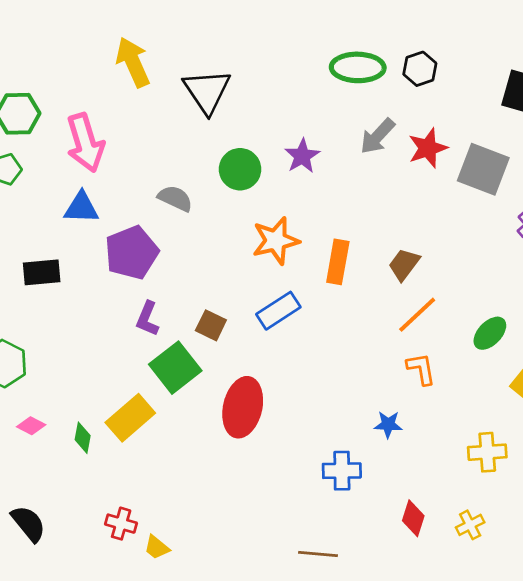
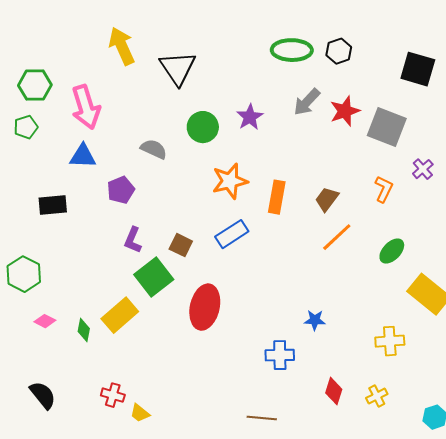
purple pentagon: (132, 253) -> (121, 190), size x0.7
orange L-shape: (421, 369) -> (384, 189), moved, turned 36

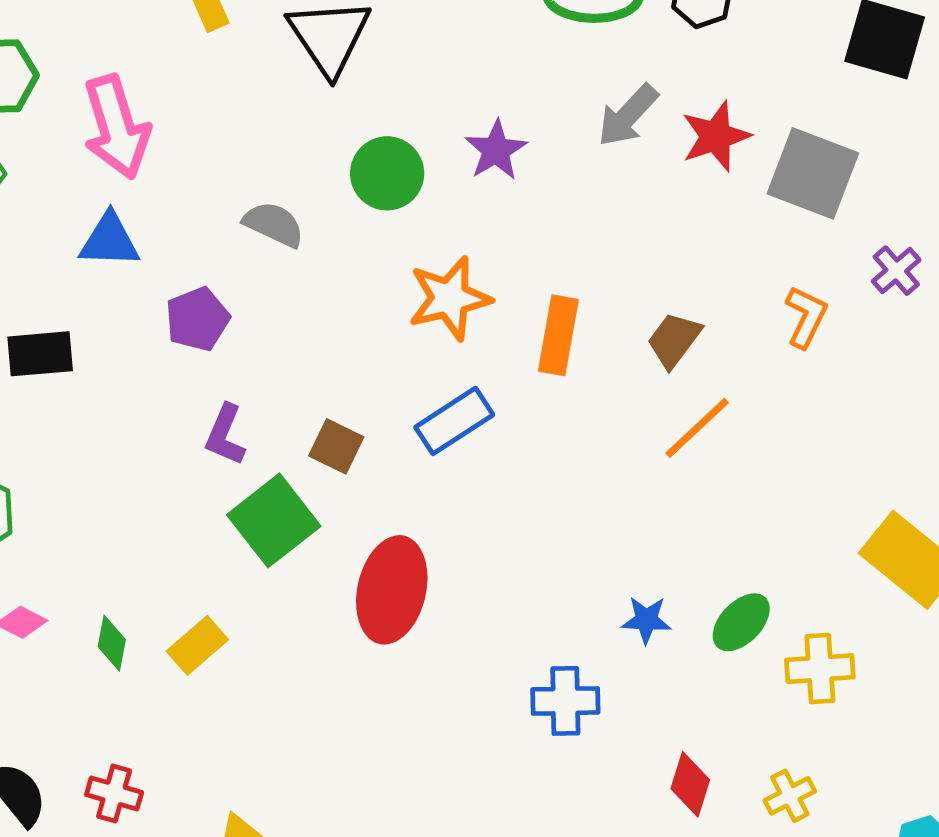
green ellipse: (392, 251) -> (741, 622), moved
yellow rectangle: (120, 315) -> (197, 645), moved, size x0.7
red cross: (113, 395) -> (114, 793), moved

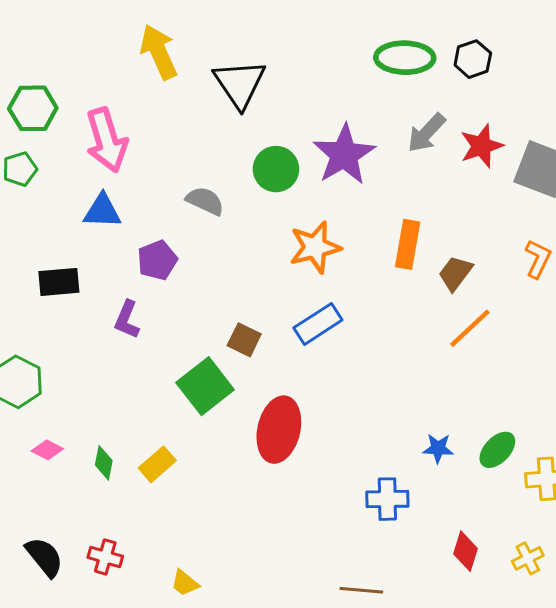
purple star: (496, 150) -> (344, 155), size x1.6
orange rectangle: (558, 335) -> (408, 244), moved
purple L-shape: (225, 435) -> (127, 320), moved

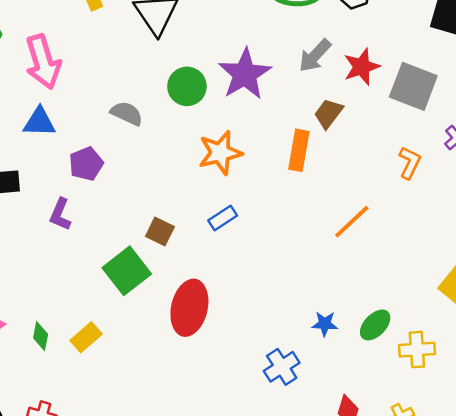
brown trapezoid: (455, 273) -> (328, 113), moved
blue rectangle: (318, 324) -> (223, 218), size x0.7
blue cross: (387, 499) -> (282, 367), turned -32

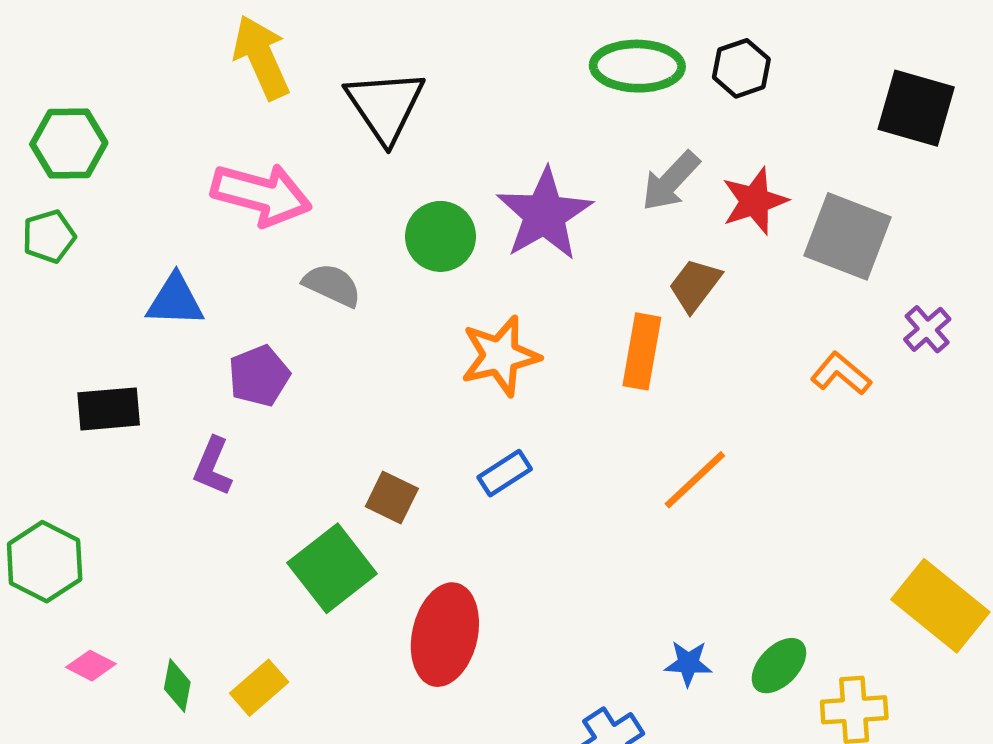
pink arrow: (43, 62) -> (261, 194), moved, turned -58
orange L-shape: (410, 163) -> (841, 374), turned -76
orange line: (352, 222) -> (695, 480), moved

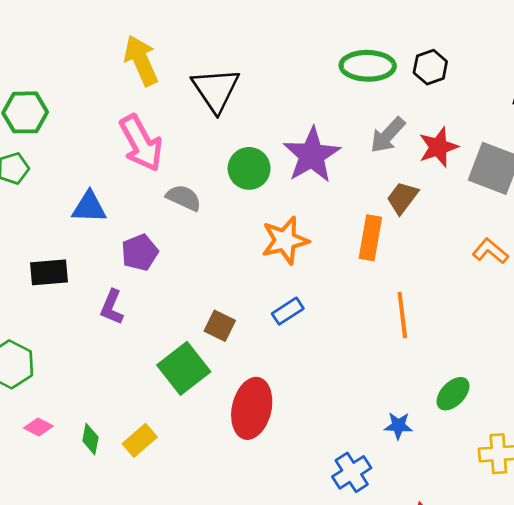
pink arrow: (261, 194) -> (141, 143), turned 46
orange line: (695, 480) -> (402, 315), turned -54
green ellipse: (779, 666) -> (453, 394), moved

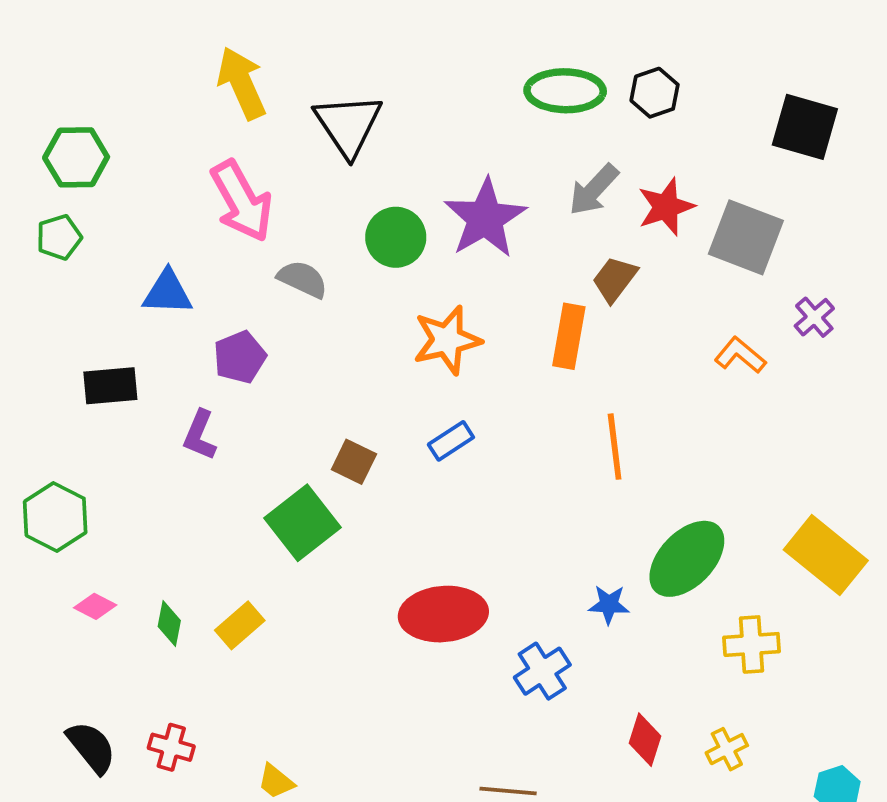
green ellipse: (453, 394) -> (687, 559), size x1.6
red ellipse: (252, 408) -> (443, 614), moved, turned 72

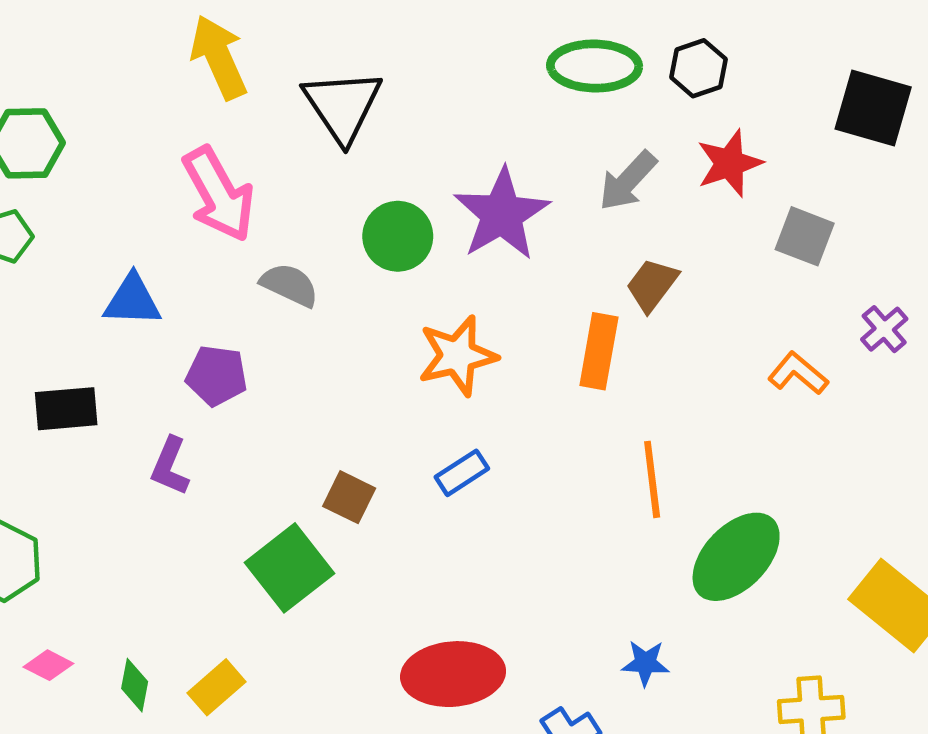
red star: (666, 207) -> (729, 163), moved
gray square: (746, 237) -> (805, 236), size x0.7
purple pentagon: (240, 357) -> (216, 376), turned 30
green ellipse: (687, 559) -> (736, 557), moved

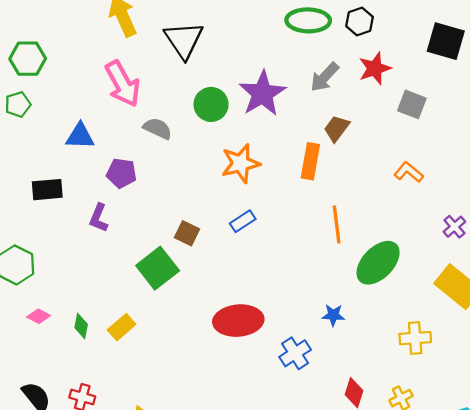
purple cross: (884, 329) -> (454, 227), moved

